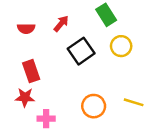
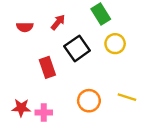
red rectangle: (31, 71) -> (47, 67), moved
red star: (25, 97) -> (21, 108), moved

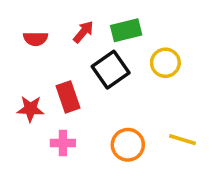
green rectangle: (101, 14) -> (126, 30), moved, turned -72
red star: (21, 108) -> (30, 109), moved
pink cross: (44, 113) -> (63, 143), moved

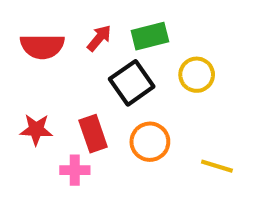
red semicircle: (36, 39) -> (42, 46), size x1.5
red rectangle: (68, 97) -> (93, 134), moved
orange circle: (128, 145) -> (150, 142), moved

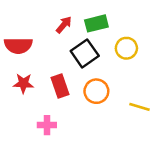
red semicircle: (42, 46) -> (18, 46), moved
pink cross: (75, 170) -> (47, 125), moved

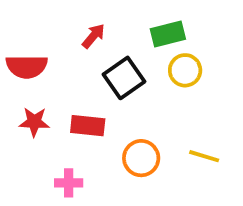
green rectangle: (96, 23) -> (168, 34), moved
red rectangle: (60, 86) -> (88, 126), turned -65
orange circle: (96, 91) -> (141, 158), moved

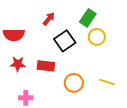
green rectangle: (168, 34) -> (88, 18), turned -42
pink cross: (69, 183) -> (26, 98), moved

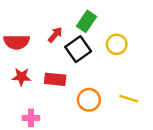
green rectangle: (88, 18) -> (87, 21), moved
red arrow: (49, 19) -> (55, 35), moved

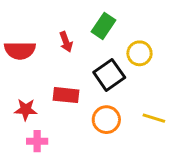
red arrow: (55, 35) -> (66, 42), turned 119
black square: (78, 49) -> (109, 75), moved
red star: (21, 77) -> (26, 110), moved

